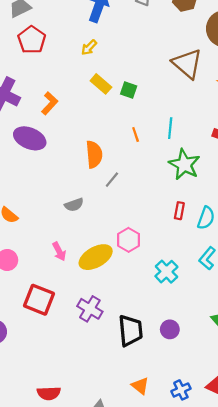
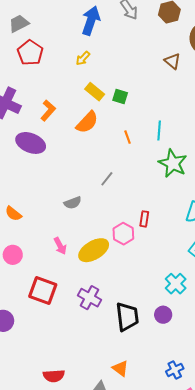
brown triangle: (187, 64) -> (172, 61), moved, size x0.6
orange semicircle: (94, 154) -> (87, 122), moved, turned 50
red rectangle: (179, 211) -> (144, 219), moved
cyan cross: (166, 272) -> (176, 284), moved
orange triangle: (140, 386) -> (120, 368), moved

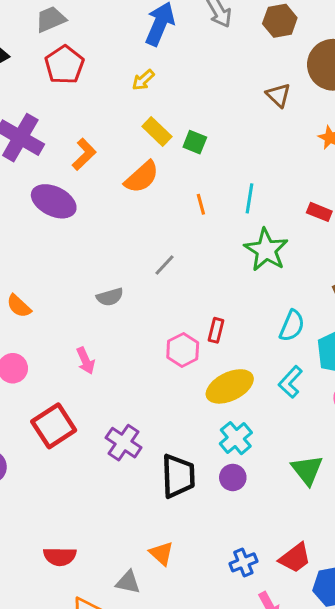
yellow ellipse: (94, 250) -> (230, 386), moved
cyan cross: (176, 284) -> (236, 438), moved
red square: (43, 290) -> (54, 426), turned 32

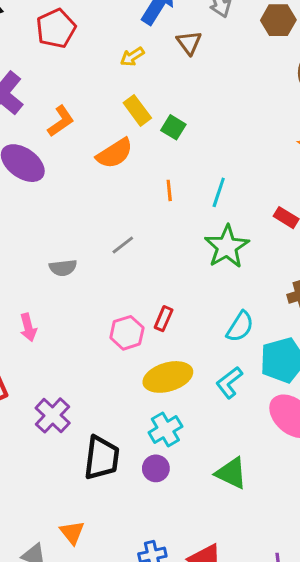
brown triangle: (278, 95) -> (189, 43), moved
green triangle: (307, 470) -> (231, 473), turned -36

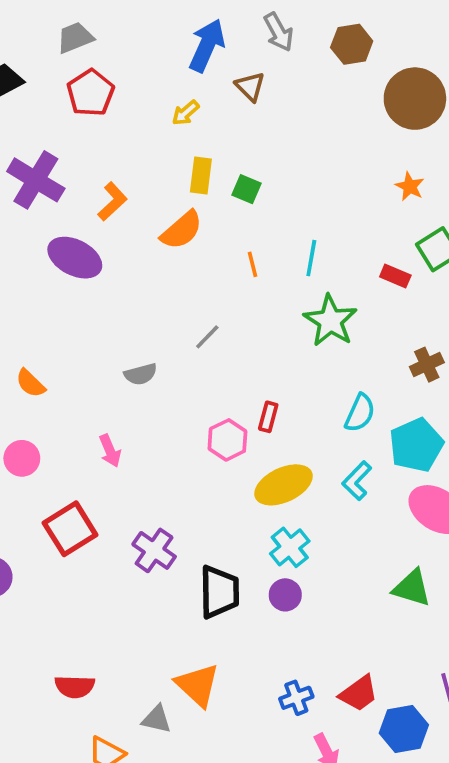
yellow rectangle: (137, 110) -> (201, 175), turned 52
green triangle: (231, 473) -> (412, 588), moved
orange triangle: (72, 532) -> (198, 685), size x1.5

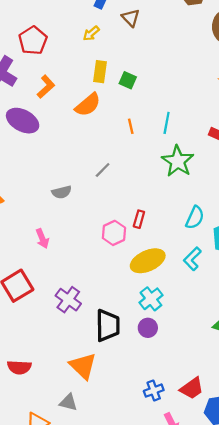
red pentagon: (91, 93) -> (33, 40), moved
orange triangle: (198, 685) -> (83, 366), moved
red semicircle: (75, 687) -> (19, 367), moved

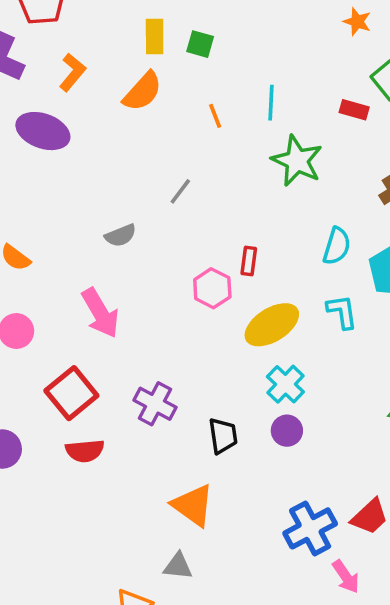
pink arrow: (42, 238) -> (100, 313), size x1.6
cyan L-shape: (192, 259) -> (342, 312), turned 135
black trapezoid: (108, 325) -> (223, 436), size x0.7
red semicircle: (19, 367) -> (85, 451), moved
blue cross: (154, 391) -> (310, 528), size x1.6

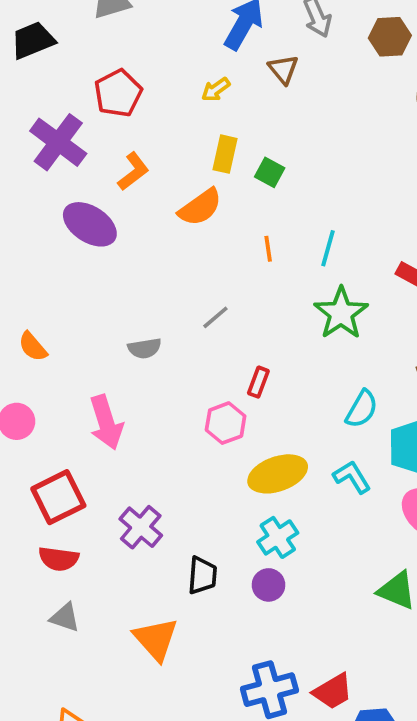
red rectangle: (249, 261) -> (258, 382), moved
cyan L-shape: (342, 312) -> (352, 477), turned -36
gray triangle: (178, 566) -> (65, 617), moved

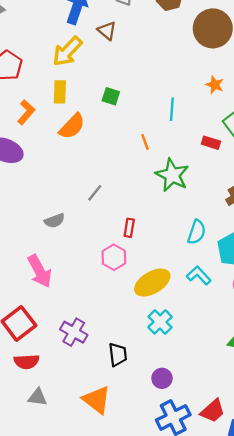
yellow arrow: (216, 89) -> (67, 51), size x1.8
yellow rectangle: (225, 154) -> (60, 92), moved
cyan line: (328, 248) -> (172, 109), moved
orange line: (268, 249) -> (145, 142), moved
purple circle: (269, 585) -> (162, 378), moved

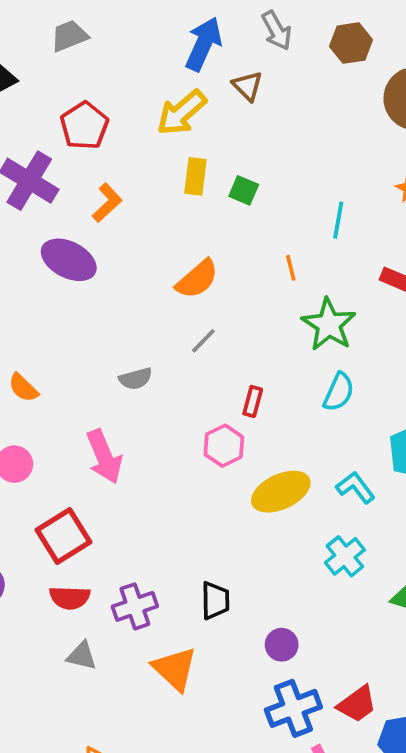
yellow rectangle: (60, 92) -> (195, 176), moved
orange semicircle: (72, 126) -> (197, 279), moved
cyan semicircle: (197, 232) -> (339, 392), moved
cyan cross: (160, 322) -> (345, 556), moved
purple cross: (74, 332) -> (135, 606), moved, turned 36

